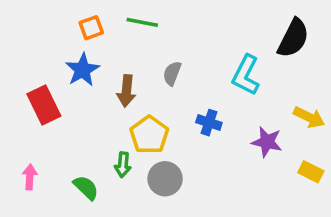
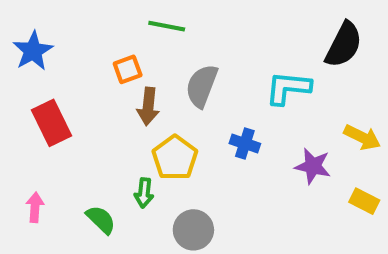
orange square: (91, 28) -> (128, 69), moved
blue star: (82, 70) -> (33, 51), moved
gray semicircle: (172, 73) -> (202, 86), size x1.5
cyan L-shape: (246, 75) -> (288, 88), turned 69
gray circle: (165, 179) -> (193, 230), moved

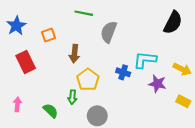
orange square: (128, 69) -> (48, 35), moved
gray semicircle: (202, 86) -> (109, 32), moved
cyan L-shape: (288, 88) -> (145, 60), moved

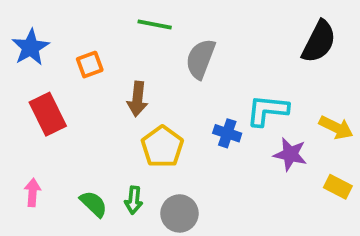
green arrow: (72, 97) -> (134, 200), moved

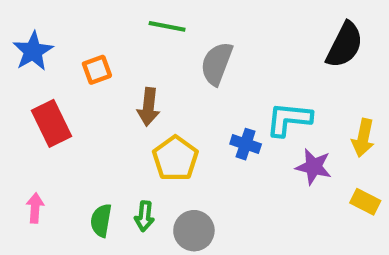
yellow arrow: (336, 128) -> (363, 138), turned 76
green semicircle: (94, 204) -> (101, 220), turned -124

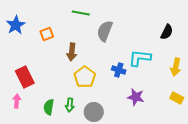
black semicircle: (345, 45) -> (167, 32), moved, size x0.7
red rectangle: (52, 123) -> (25, 77), moved
purple star: (314, 167) -> (136, 97), moved

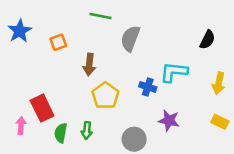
red rectangle: (25, 77) -> (42, 108), moved
gray circle: (94, 112) -> (134, 139), moved

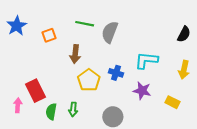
green line: (101, 16) -> (85, 24), moved
black semicircle: (207, 40) -> (184, 34), moved
blue cross: (148, 87) -> (116, 73), moved
purple star: (169, 121) -> (142, 91), moved
yellow rectangle: (220, 122) -> (172, 102), moved

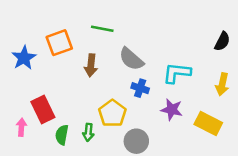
blue star: (17, 26) -> (24, 58), moved
gray semicircle: (110, 32) -> (131, 59), moved, turned -70
orange square: (49, 35) -> (59, 43), size x1.5
yellow pentagon: (89, 80) -> (112, 113), moved
yellow rectangle: (172, 102) -> (208, 123), size x1.5

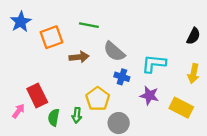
blue star: (24, 58) -> (21, 22), moved
brown arrow: (91, 65) -> (79, 57), turned -102
pink arrow: (21, 127) -> (18, 111), turned 32

